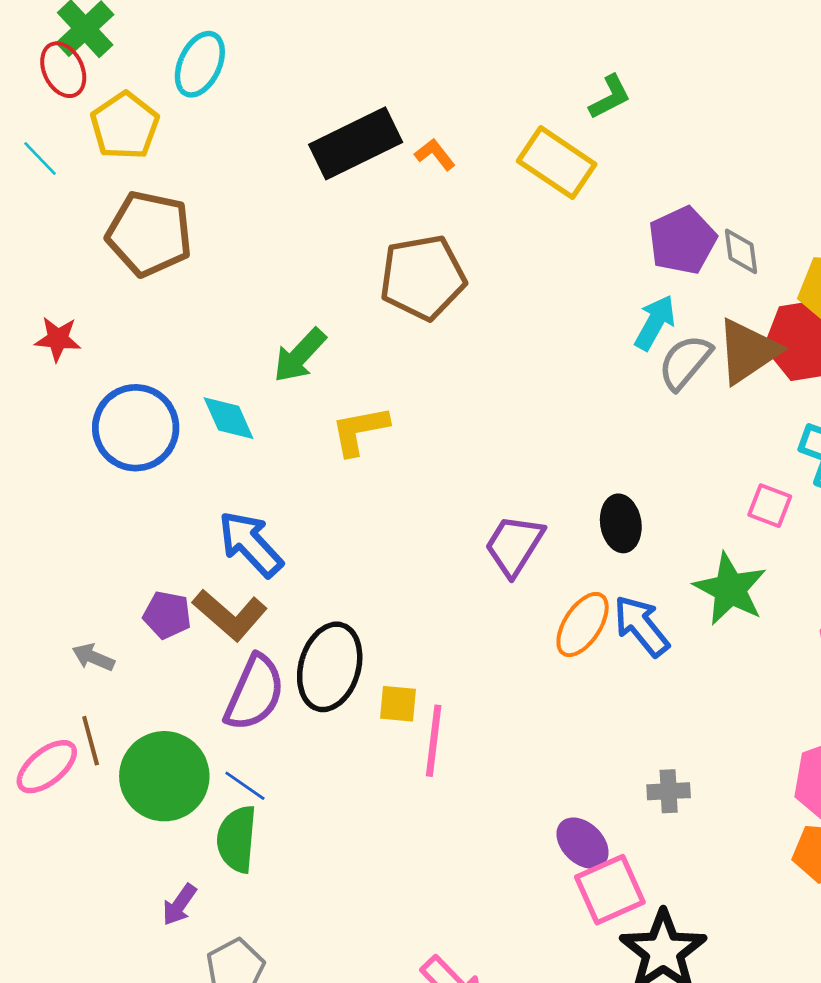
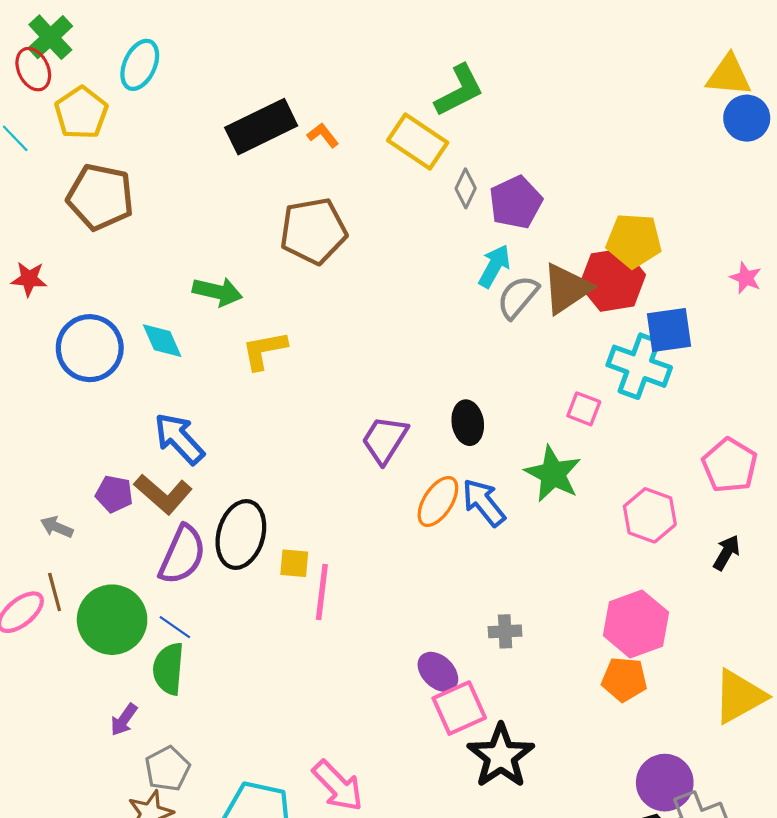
green L-shape: (610, 97) -> (459, 90), size x1.5
gray diamond: (741, 251) -> (466, 188), moved, turned 33
green arrow: (300, 355) -> (217, 292), turned -120

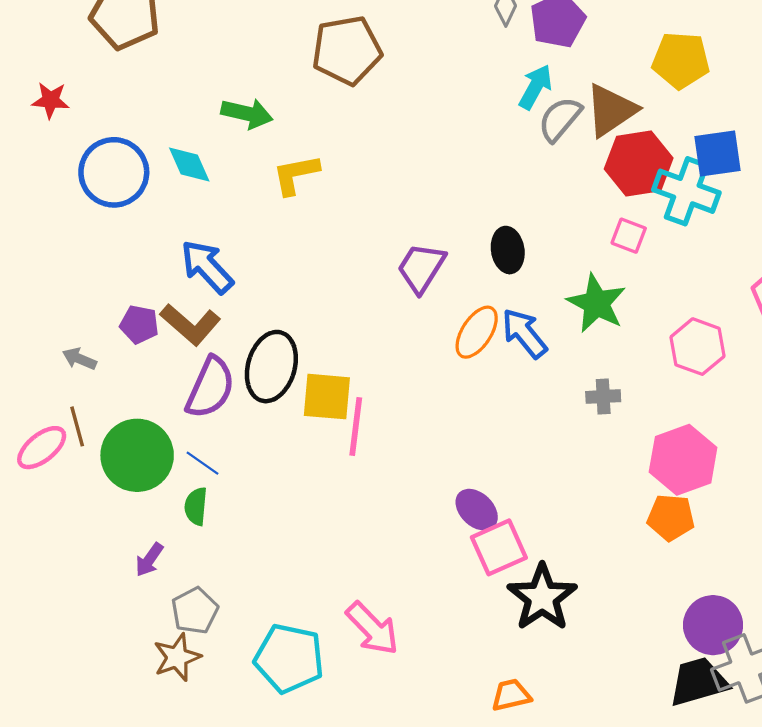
red hexagon: (613, 280) -> (639, 163), moved
yellow square: (294, 563) -> (327, 397), size x1.6
gray cross: (505, 631) -> (603, 397), moved
green semicircle: (169, 669) -> (196, 506), size x0.7

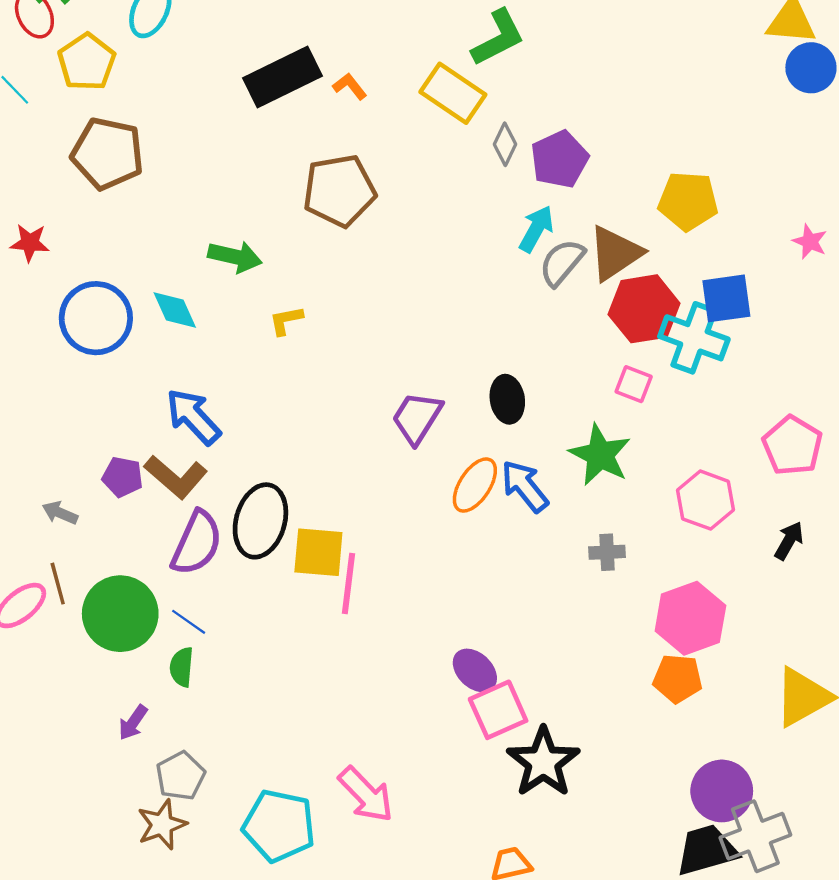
yellow L-shape: (296, 175) -> (286, 320), size x0.7

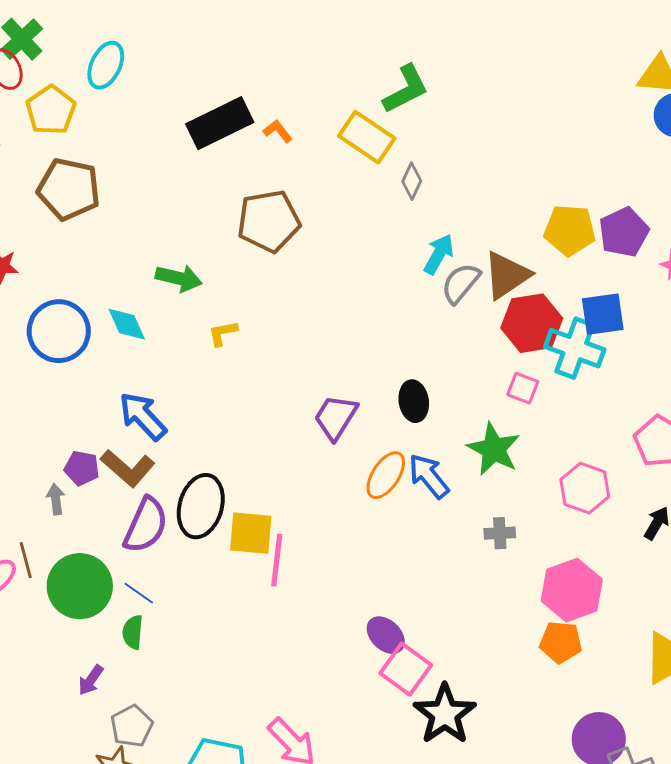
purple pentagon: (559, 159) -> (624, 232), moved
gray arrow: (60, 513) -> (56, 499), moved, turned 60
pink square: (498, 710) -> (406, 669), turned -30

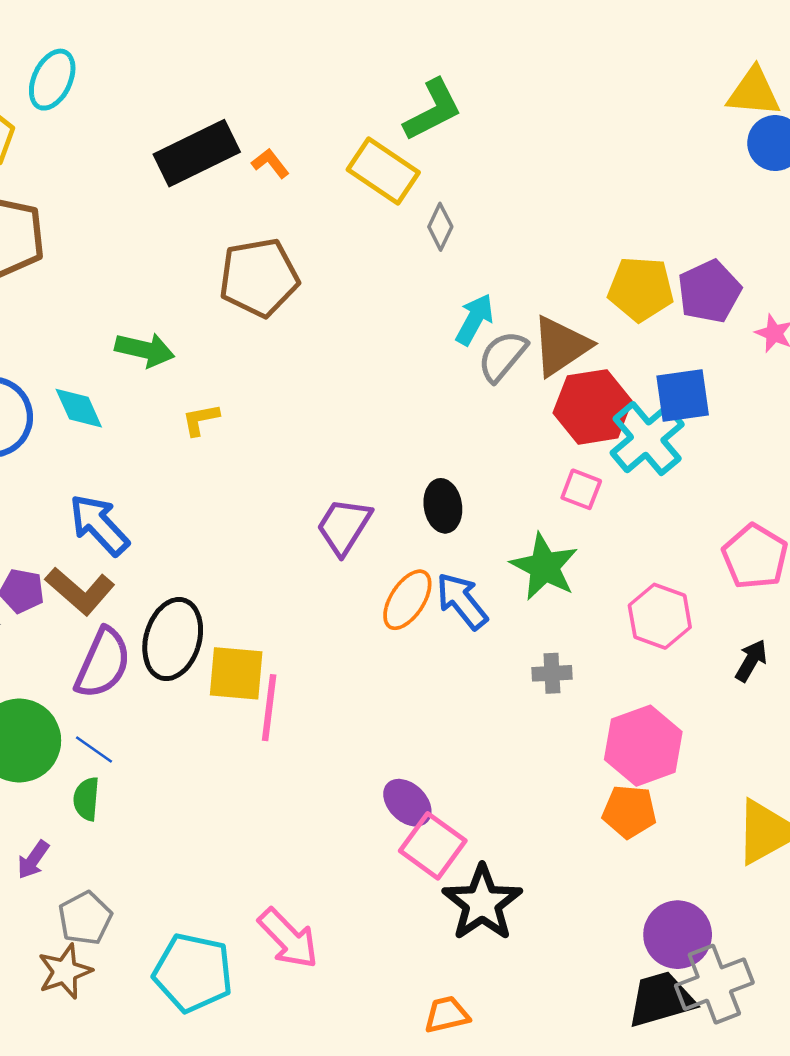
cyan cross: (575, 348) -> (647, 439), turned 30

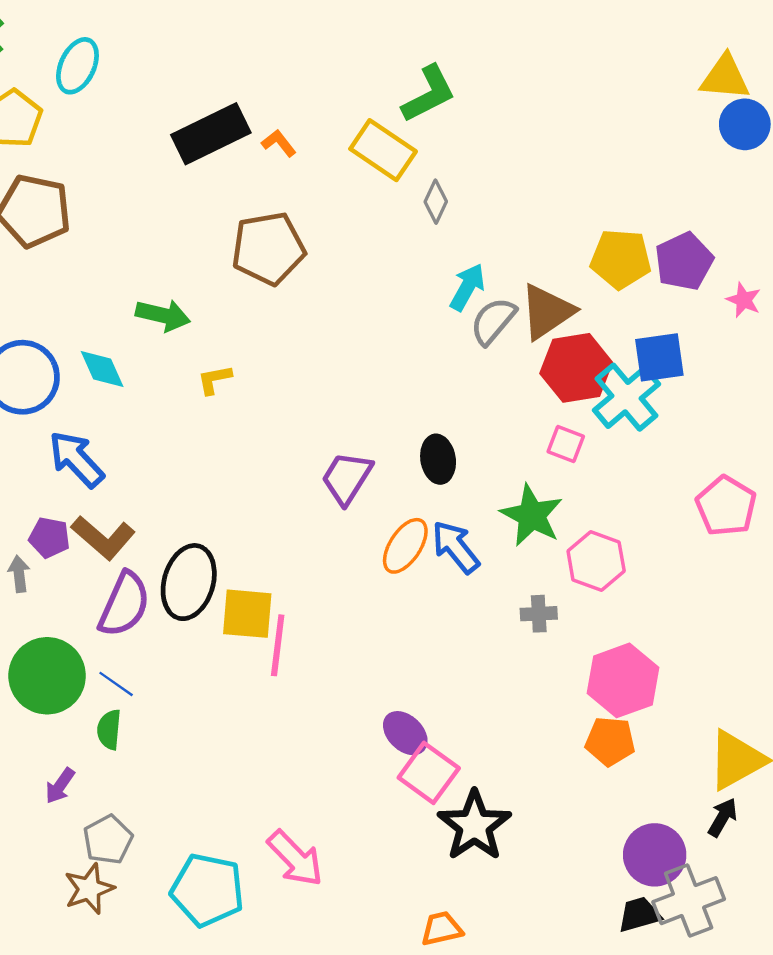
blue arrow: (99, 525) -> (76, 459), moved
pink hexagon: (660, 616) -> (596, 561), moved
black arrow: (751, 661) -> (723, 817), moved
black trapezoid: (661, 999) -> (639, 915), size x0.7

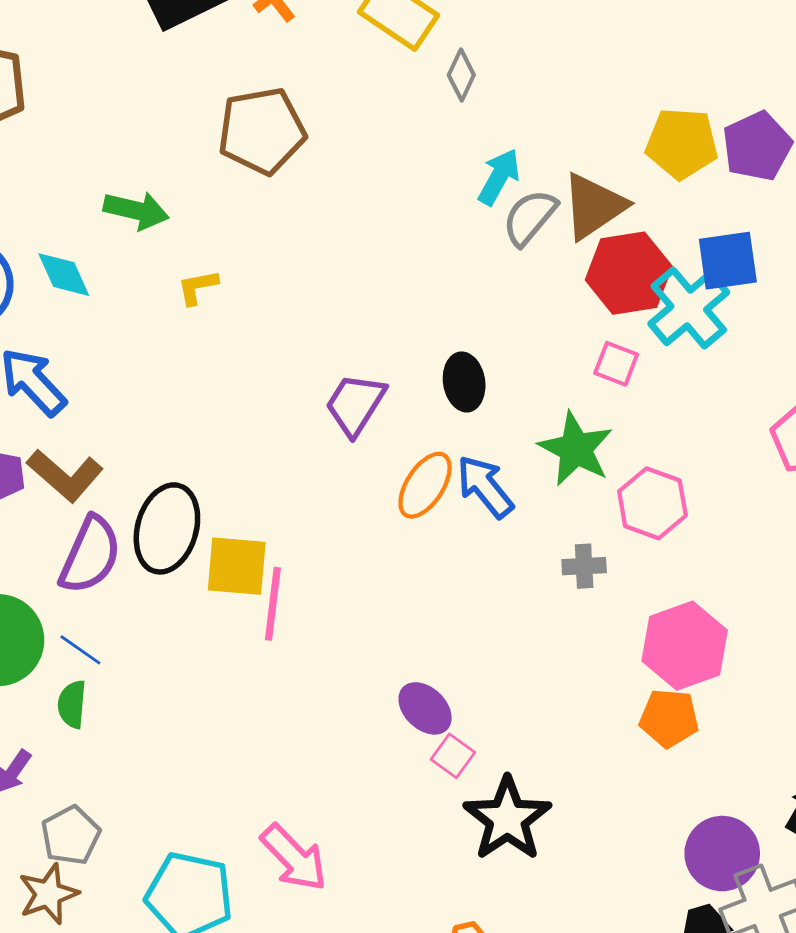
pink square: (429, 773) -> (453, 756), size x0.6

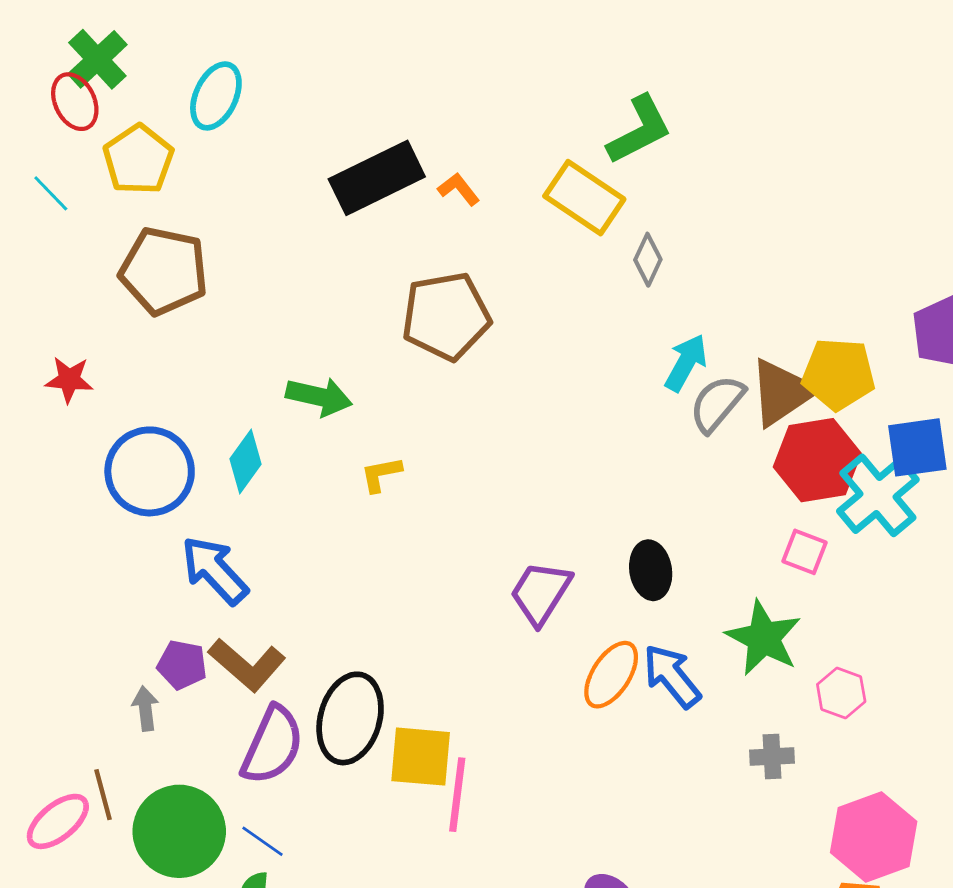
yellow pentagon: (682, 143) -> (838, 374), moved
cyan diamond: (64, 275) -> (246, 462), turned 60
pink hexagon: (652, 503) -> (841, 693), size x0.7

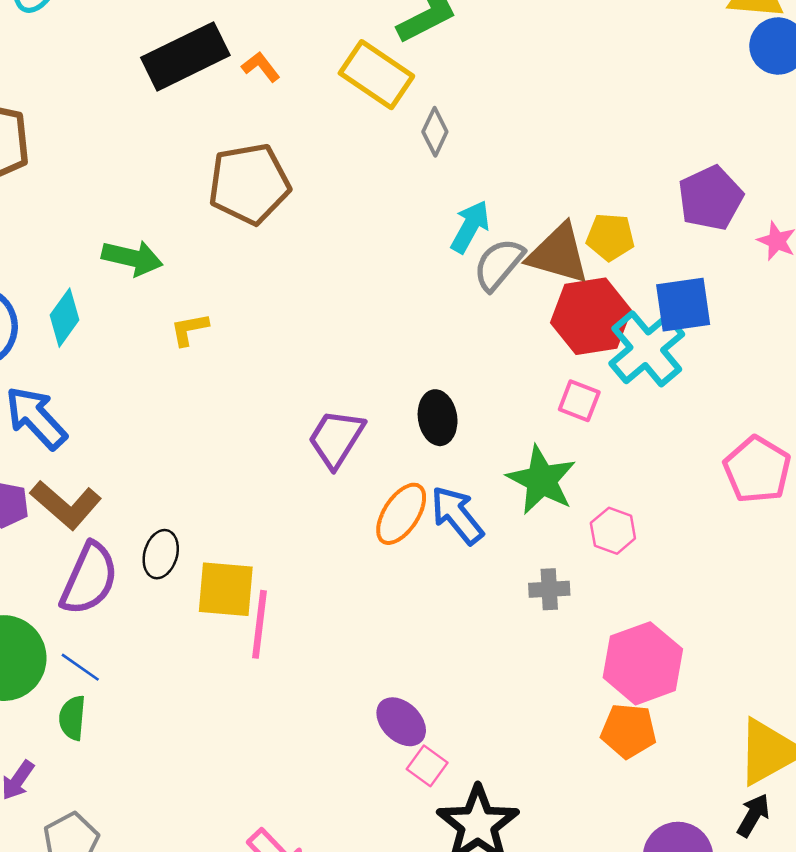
yellow pentagon: (838, 374) -> (610, 237), size x0.7
brown triangle: (782, 392) -> (558, 254), turned 50
black ellipse: (350, 718) -> (161, 554), size x0.6

